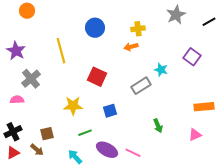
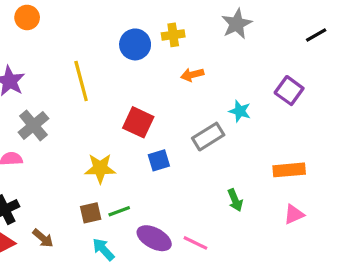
gray star: (176, 15) -> (237, 24), moved
yellow cross: (138, 29) -> (173, 35), moved
orange rectangle: (204, 107) -> (289, 170), moved
blue square: (110, 111) -> (159, 160), moved
brown square: (47, 134) -> (91, 213), moved

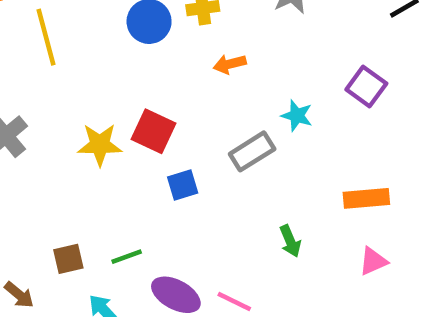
yellow line: (81, 81) -> (46, 37), moved
yellow star: (100, 168) -> (100, 145), moved
brown square: (91, 213) -> (68, 259), moved

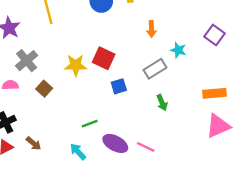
orange arrow: (230, 64) -> (151, 29), moved, turned -77
green arrow: (290, 241) -> (162, 103), moved
brown square: (68, 259) -> (44, 89), moved, turned -35
pink triangle: (373, 261) -> (218, 126), size x1.6

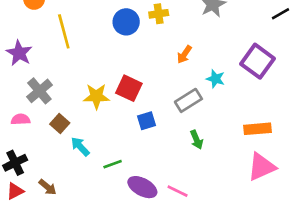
orange arrow: (151, 29) -> (184, 54), turned 35
purple square: (214, 35) -> (257, 61), size x1.4
cyan arrow: (78, 152) -> (80, 146), moved

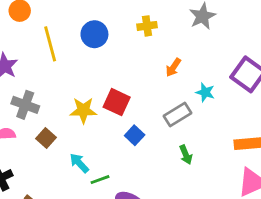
blue circle: (126, 22) -> (94, 34), moved
gray cross: (39, 91) -> (25, 105), turned -30
blue square: (146, 121) -> (135, 135), turned -30
cyan arrow: (80, 146) -> (79, 163), moved

